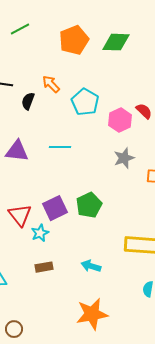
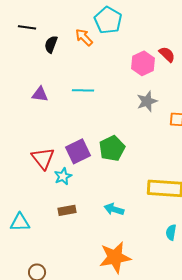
orange arrow: (51, 84) -> (84, 37), moved
cyan pentagon: (85, 102) -> (108, 20), moved
purple triangle: (17, 151) -> (40, 94), size x0.7

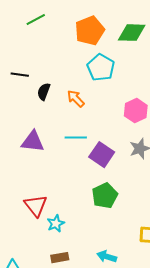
orange arrow: (84, 37) -> (76, 99), moved
purple triangle: (40, 94) -> (33, 142), size x1.4
purple square: (78, 151) -> (102, 155), moved, turned -30

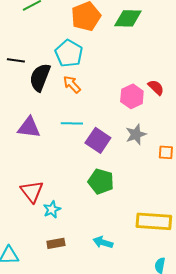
cyan pentagon: (101, 68) -> (69, 53), moved
black semicircle: (44, 92) -> (40, 77), size x1.6
green pentagon: (105, 196) -> (101, 181), turned -30

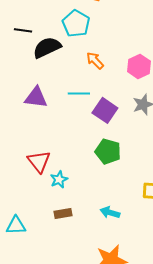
black semicircle: (40, 77) -> (47, 47), turned 44
orange arrow: (72, 84) -> (95, 60), moved

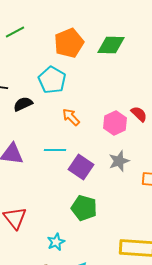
black semicircle: (47, 47) -> (23, 104), size x0.7
cyan star: (59, 179) -> (56, 242), moved

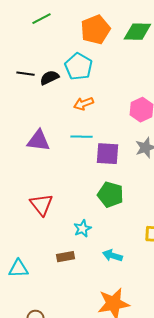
black semicircle: (23, 104) -> (49, 78), moved
orange arrow: (71, 117) -> (83, 104), moved, turned -66
purple square: (81, 167) -> (107, 154), turned -30

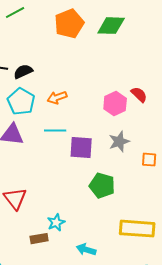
cyan pentagon: (78, 67) -> (21, 102), moved
green pentagon: (110, 195) -> (102, 186), moved
brown rectangle: (65, 257) -> (39, 239), moved

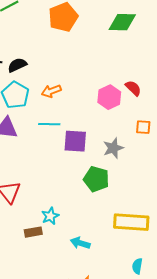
green diamond: (111, 26) -> (122, 22), moved
gray star: (119, 142) -> (113, 148), moved
orange square: (149, 160) -> (143, 127), moved

